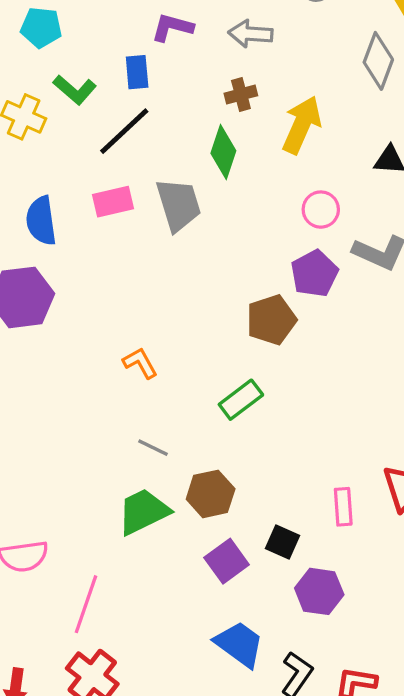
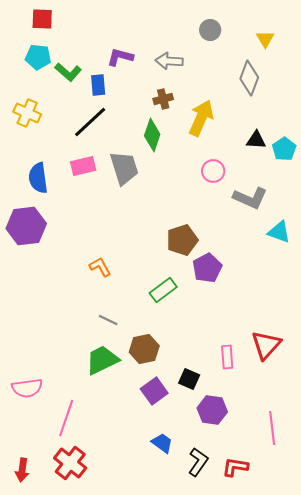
green L-shape: (75, 90) -> (68, 72), moved
purple pentagon: (314, 273) -> (207, 268), moved
blue trapezoid: (239, 644) -> (162, 443), size x0.7

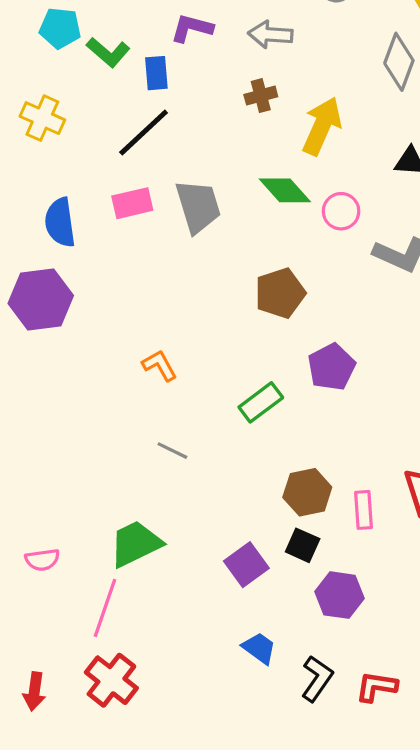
green diamond: (152, 135) -> (285, 190), moved, turned -60
brown pentagon: (182, 240) -> (280, 293), moved
brown hexagon: (144, 349) -> (307, 492), moved
green trapezoid: (102, 360) -> (136, 544), moved
pink semicircle: (27, 388) -> (42, 560), size x0.7

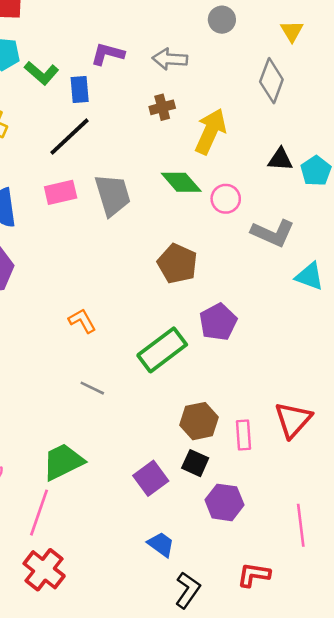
brown pentagon: (280, 293) -> (177, 264), turned -30
green rectangle: (261, 402) -> (162, 350), size x1.4
black L-shape: (317, 679) -> (188, 590), moved

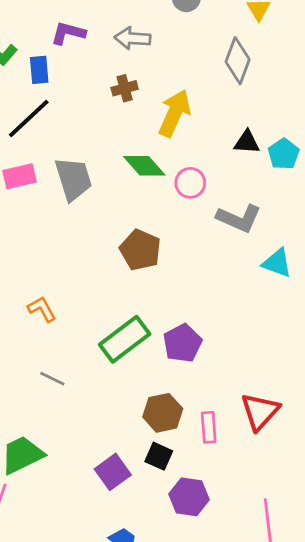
purple pentagon: (218, 322) -> (182, 343), moved

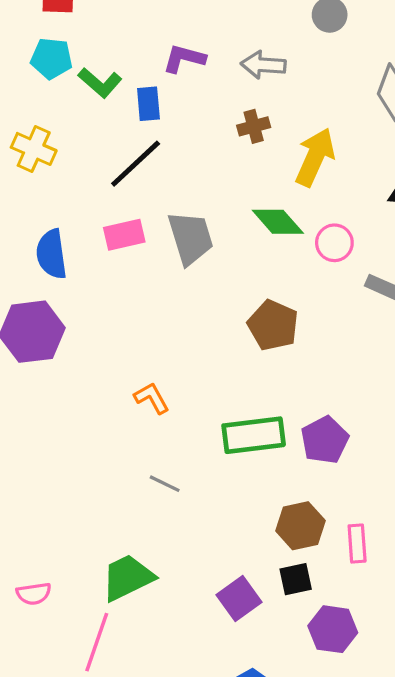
green rectangle: (125, 339) -> (254, 435), turned 30
black square: (159, 456) -> (296, 579), turned -36

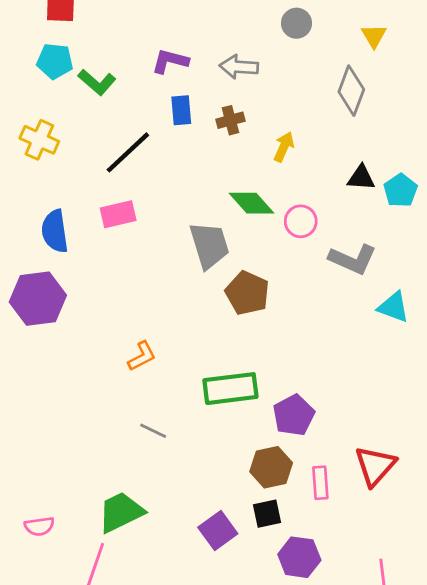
blue rectangle: (148, 104) -> (181, 110), moved
yellow arrow: (315, 157) -> (284, 147), size x0.6
gray trapezoid: (191, 238) -> (209, 245), moved
orange L-shape: (152, 398) -> (142, 356), turned 92
purple pentagon: (325, 440) -> (294, 415), moved

